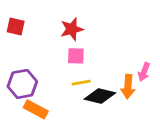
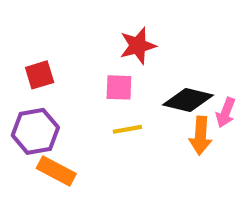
red square: (16, 26) -> (40, 75), moved, turned -30
red star: (72, 29) -> (138, 46), moved
black diamond: (100, 96) -> (188, 100), moved

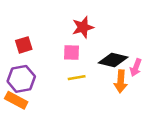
orange rectangle: (56, 171) -> (16, 100), moved

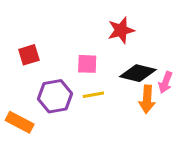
red star: (83, 27) -> (121, 30), moved
purple hexagon: (21, 79) -> (55, 96), moved

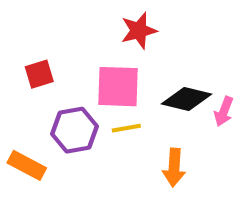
red star: (121, 30) -> (139, 31), moved
pink square: (87, 64) -> (118, 87), size x1.6
orange arrow: (147, 99) -> (174, 167), moved

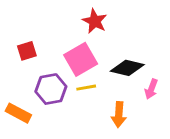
red star: (139, 31) -> (95, 21), turned -30
pink square: (118, 87) -> (81, 59), turned -32
pink arrow: (224, 111) -> (151, 89), moved

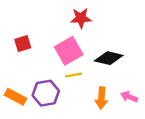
red star: (95, 21) -> (81, 18), turned -30
purple hexagon: (51, 89) -> (46, 93), moved
pink arrow: (151, 89) -> (129, 97), moved, turned 91

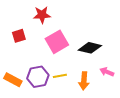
red star: (81, 18) -> (42, 15), moved
yellow line: (74, 75) -> (60, 76), moved
pink arrow: (129, 97) -> (107, 72), moved

